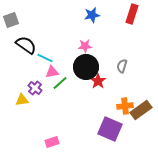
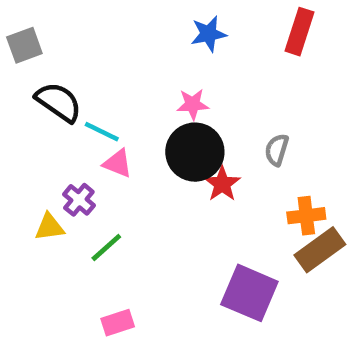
pink triangle: (52, 72) -> (118, 163), turned 32
green line: (60, 83) -> (106, 248), moved
orange cross: (125, 106) -> (306, 216), moved

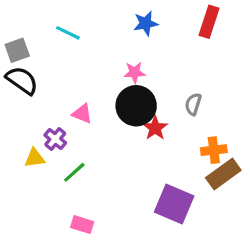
gray square: (24, 45) -> (17, 50), moved
black semicircle: (59, 102) -> (22, 80), moved
cyan line: (102, 132) -> (68, 33), moved
pink rectangle: (118, 323) -> (82, 225), turned 35

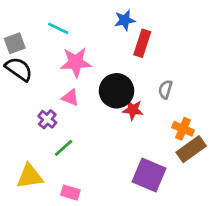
red rectangle: (209, 22) -> (142, 43), moved
pink star: (135, 72) -> (76, 62), moved, size x1.6
red star: (155, 128) -> (133, 110), turned -30
orange cross: (214, 150) -> (183, 129), turned 30
yellow triangle: (35, 158) -> (30, 176), moved, size x1.5

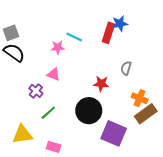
blue star: (125, 20) -> (120, 24), moved
cyan line: (58, 28) -> (74, 37), moved
pink star: (76, 62) -> (58, 47), size x0.6
black circle: (116, 91) -> (89, 111), moved

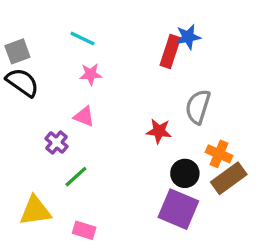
cyan line: (74, 37) -> (82, 38), moved
gray semicircle: (126, 68) -> (198, 107), size x1.5
black circle: (89, 111) -> (185, 173), moved, size x0.7

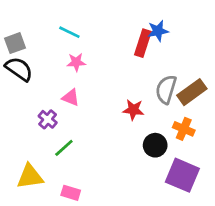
brown rectangle: (229, 178) -> (192, 92), moved
purple square: (178, 209) -> (182, 175), moved

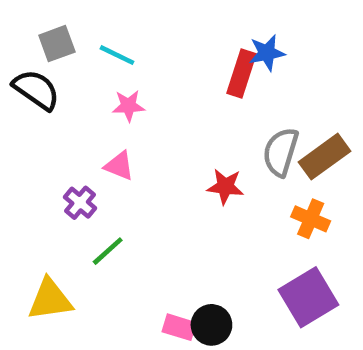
gray square: (15, 43) -> (57, 44), moved
black semicircle: (19, 69) -> (36, 90), moved
black circle: (155, 145) -> (211, 325), moved
purple square: (182, 175) -> (308, 297), turned 36
pink rectangle: (71, 193) -> (179, 327), moved

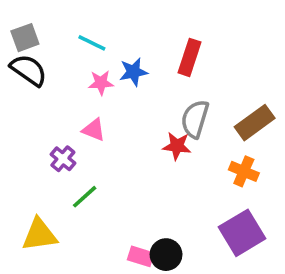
gray square: (57, 44) -> (25, 38), moved
blue star: (267, 53) -> (133, 72), moved
gray semicircle: (281, 152) -> (195, 119), moved

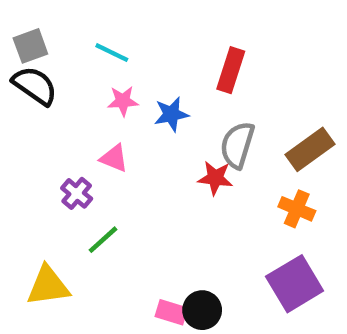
blue star: (133, 72) -> (171, 114), moved

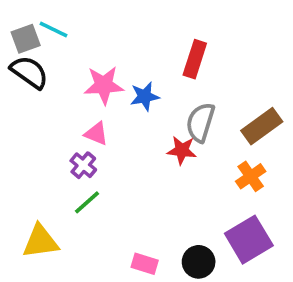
cyan line: (112, 53) -> (54, 29), moved
pink star: (123, 101) -> (104, 85), size x1.5
purple cross: (77, 193) -> (83, 165), moved
orange cross: (297, 209) -> (251, 176), turned 32
black circle: (202, 310) -> (199, 262), moved

